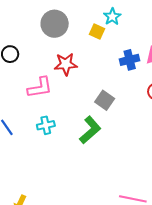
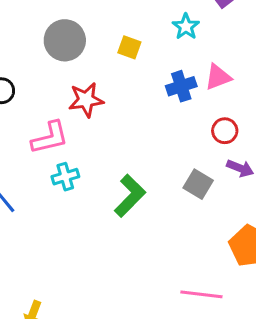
cyan star: (112, 17) -> (186, 27), moved
gray square: (105, 100) -> (198, 184), moved
cyan cross: (46, 125) -> (65, 177), moved

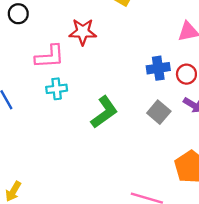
blue cross: (181, 86) -> (158, 68), moved

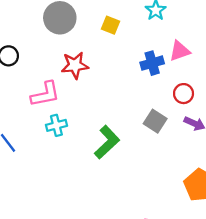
blue cross: (158, 68) -> (152, 63), moved
gray square: (159, 112) -> (155, 121), moved

